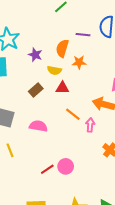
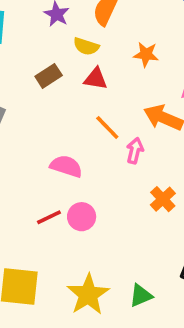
orange star: (79, 62) -> (146, 54), moved
pink semicircle: (38, 126) -> (66, 166), moved

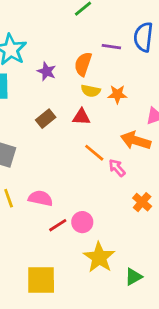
yellow semicircle: (86, 46) -> (91, 91), moved
pink arrow: (135, 151) -> (117, 168), turned -48
pink semicircle: (66, 166) -> (40, 198), moved
yellow star: (88, 294) -> (99, 257), moved

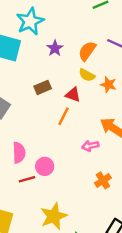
orange line: (94, 153) -> (63, 116), moved, turned 60
pink arrow: (117, 168) -> (90, 146), turned -77
pink semicircle: (40, 198) -> (19, 153), turned 60
pink circle: (82, 222) -> (45, 166), moved

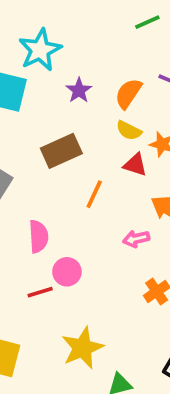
brown rectangle: (43, 87) -> (61, 151), size x1.5
red triangle: (73, 95) -> (135, 165), moved
pink semicircle: (19, 153) -> (38, 236), moved

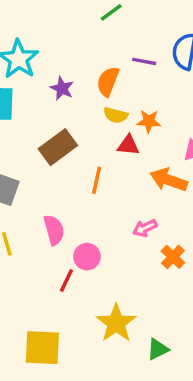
pink arrow: (136, 239) -> (145, 228), moved
red line: (40, 292) -> (66, 281), turned -35

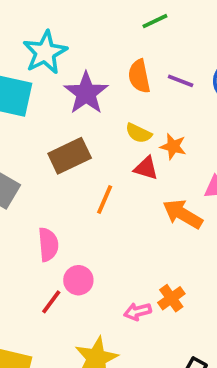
orange semicircle: (108, 81) -> (139, 76), moved, turned -44
purple star: (62, 88) -> (86, 93), size x1.6
pink arrow: (145, 228) -> (138, 312), moved

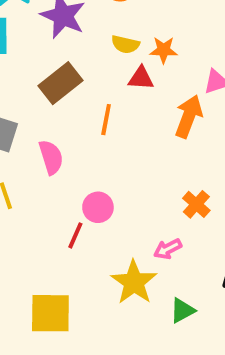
orange arrow: (183, 214) -> (189, 116), turned 93
pink semicircle: (48, 245) -> (51, 157), moved
pink arrow: (138, 312) -> (168, 249), moved

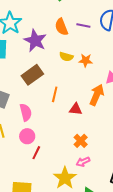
red triangle: (141, 78) -> (76, 109), moved
orange cross: (196, 204) -> (81, 141), moved
pink circle: (98, 207) -> (27, 136), moved

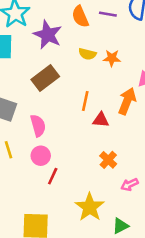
orange line: (55, 94) -> (85, 101), moved
pink arrow: (83, 162) -> (129, 185), moved

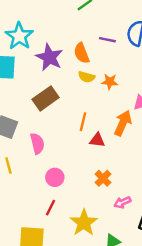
orange semicircle: (80, 17) -> (82, 53), moved
pink circle: (41, 156) -> (55, 177), moved
red line: (53, 176) -> (51, 208), moved

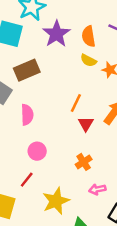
brown rectangle: (46, 98) -> (27, 70), moved
red triangle: (97, 140) -> (86, 124), turned 42

